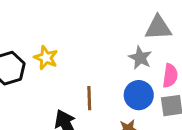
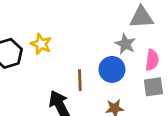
blue circle: (139, 95) -> (112, 69), moved

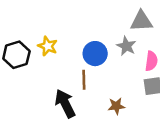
blue circle: (112, 69) -> (95, 54), moved

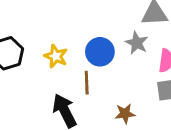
yellow star: (48, 46) -> (56, 56), moved

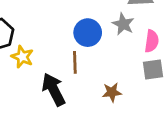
yellow star: (56, 56) -> (22, 57), moved

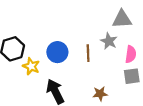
blue circle: (88, 33) -> (57, 52), moved
brown line: (75, 62) -> (88, 53), moved

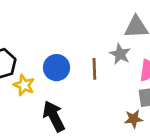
brown star: (100, 94) -> (134, 119), moved

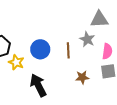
brown star: (134, 119) -> (82, 77), moved

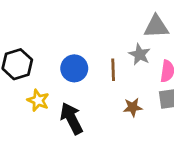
yellow star: (16, 62) -> (38, 100), moved

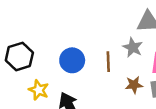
brown star: (133, 107) -> (134, 85), moved

